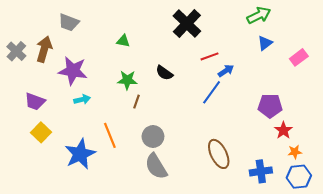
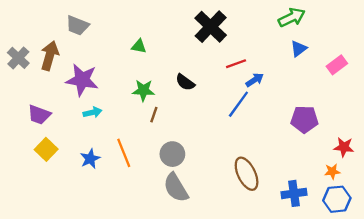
red star: (283, 130) -> (344, 147), moved, turned -30
blue star: (80, 154) -> (90, 159), moved, size x0.6

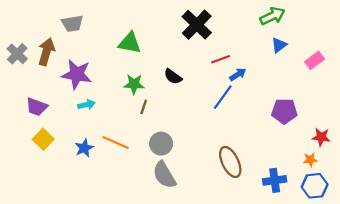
gray trapezoid: (77, 25) -> (72, 24), turned -30
green triangle: (139, 46) -> (130, 43), size x1.6
orange line: (124, 153) -> (116, 143), turned -44

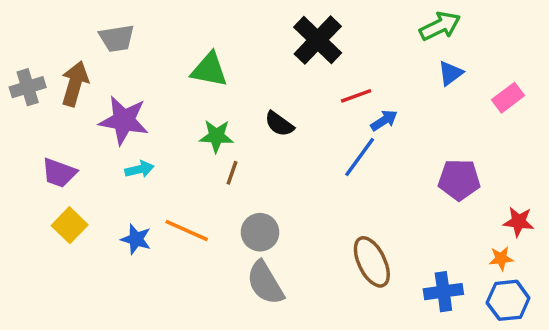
gray cross: (17, 54) -> (28, 87), turned 30
blue star: (84, 148) -> (136, 239), turned -30

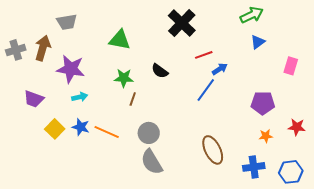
pink rectangle: (508, 98) -> (291, 66), moved, turned -36
yellow square: (70, 225) -> (55, 129), moved
blue star: (136, 239) -> (81, 127), moved
orange star: (501, 258) -> (266, 136), moved

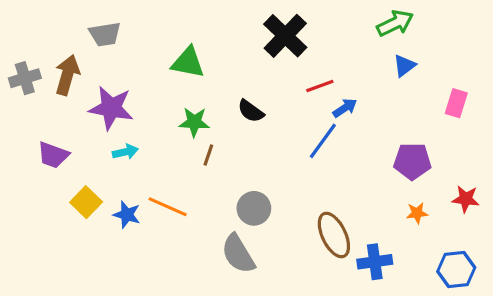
blue star: (81, 127) -> (127, 215), moved
gray circle: (149, 133) -> (254, 208), moved
blue cross: (254, 167) -> (375, 262), moved

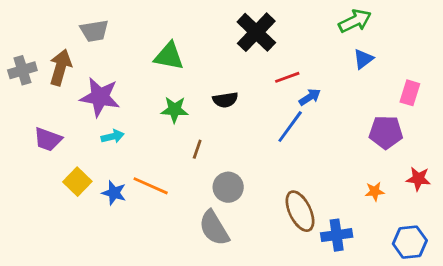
black semicircle: (251, 111) -> (225, 100), turned -45
brown line: (208, 155) -> (197, 149), moved
purple pentagon: (412, 161) -> (386, 132), moved

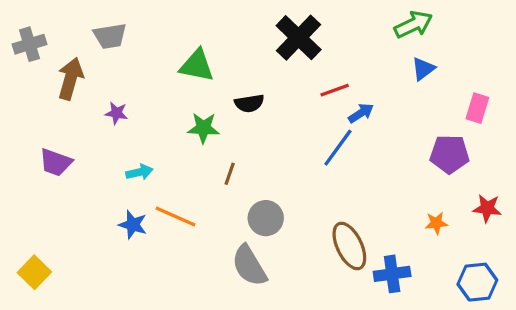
gray cross: (22, 70) -> (29, 44), moved
purple star: (100, 97) -> (116, 113), size x0.5
black semicircle: (225, 100) -> (249, 103), moved
cyan arrow: (113, 136) -> (139, 172), moved
yellow square: (77, 182) -> (34, 272), moved

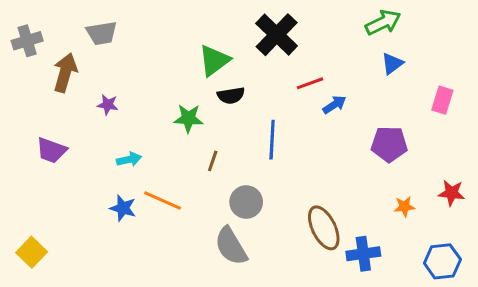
green triangle: (197, 66) -> (214, 61), moved, turned -48
blue line: (338, 148) -> (272, 140), moved, turned -33
purple pentagon: (449, 154) -> (389, 144), moved

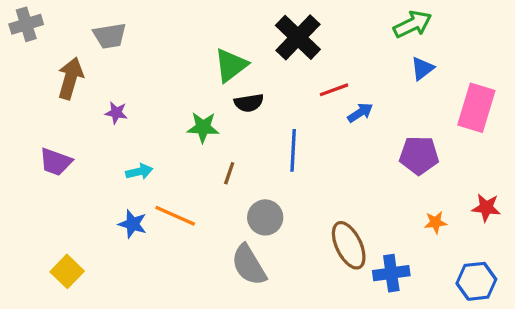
gray cross: (27, 41) -> (26, 24), moved
pink rectangle: (442, 100) -> (476, 108), size x1.6
yellow square: (32, 252) -> (67, 271), moved

